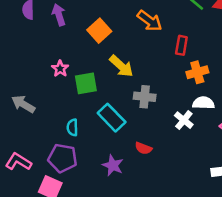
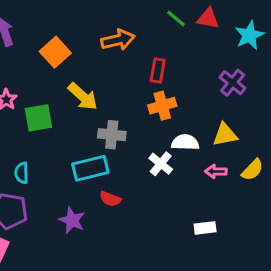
orange arrow: (150, 21) -> (118, 40), turned -50
orange cross: (197, 72) -> (162, 106), moved
cyan rectangle: (112, 118) -> (90, 168), moved, turned -60

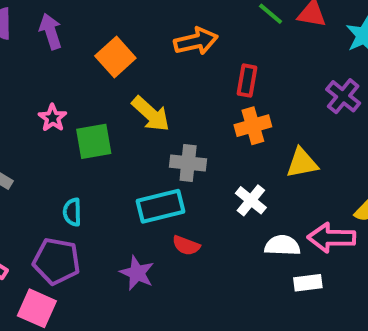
yellow triangle: (225, 135) -> (302, 163), moved
white semicircle: (185, 142) -> (282, 245), moved
pink arrow: (216, 171) -> (331, 238), moved, size x1.6

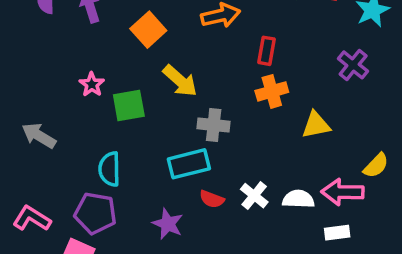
white cross: (251, 200) -> (254, 196), moved
cyan semicircle: (72, 212) -> (109, 169), size x1.4
white rectangle: (308, 283) -> (337, 233), moved

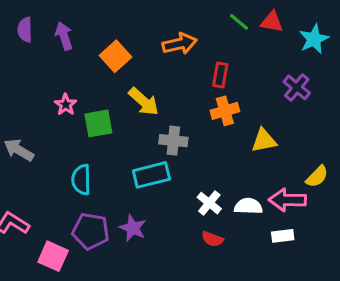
red semicircle: (212, 199) -> (212, 239), moved
purple pentagon: (95, 213) -> (91, 231), moved

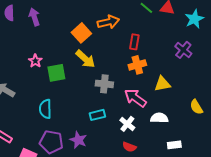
orange square: (116, 56) -> (81, 33), moved
cyan rectangle: (151, 175) -> (97, 115), moved, size x0.7
yellow semicircle: (317, 177) -> (196, 107), turned 105
pink arrow: (287, 200) -> (135, 98), moved, turned 35
white semicircle: (248, 206) -> (159, 118), moved

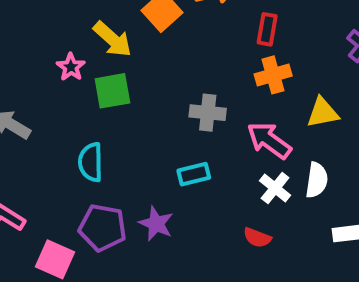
yellow arrow: (85, 59) -> (112, 39), moved
white semicircle: (159, 118) -> (317, 180), turned 96
white cross: (127, 124) -> (275, 188), moved

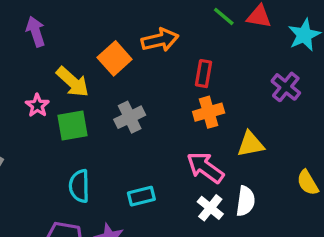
gray cross: (208, 113) -> (130, 117), moved, turned -32
cyan semicircle: (91, 162) -> (79, 186), moved

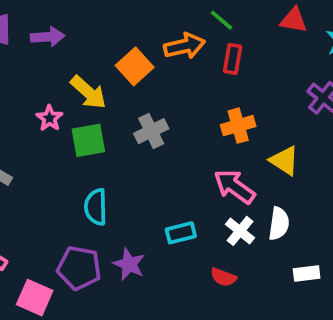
green line: (224, 16) -> (221, 20), moved
purple arrow: (36, 32) -> (48, 37), turned 104
red rectangle: (204, 74) -> (233, 59), moved
yellow triangle: (251, 144) -> (284, 161), turned 44
cyan rectangle: (141, 196) -> (181, 233), moved

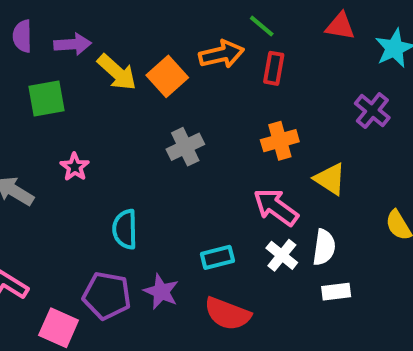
yellow arrow: (88, 92) -> (117, 72), moved
pink star: (50, 118) -> (75, 167), moved
green square: (88, 140) -> (47, 98), moved
white rectangle: (307, 273) -> (336, 292), moved
red semicircle: (223, 277) -> (228, 314), moved, size x1.6

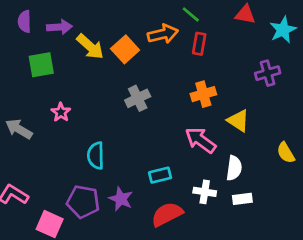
purple cross: (372, 111) -> (268, 73), turned 35
white cross: (282, 255) -> (205, 192), moved, turned -30
red semicircle: (228, 314) -> (167, 214), turned 132

